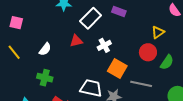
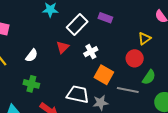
red triangle: (76, 41) -> (63, 47), turned -32
green semicircle: (167, 62) -> (149, 77), moved

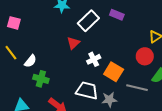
white cross: (91, 52) -> (94, 59), moved
white semicircle: (32, 55) -> (30, 61), moved

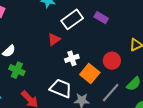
red circle: (145, 56) -> (112, 61), moved
gray line: (137, 88) -> (111, 93), turned -70

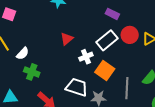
white rectangle: (72, 19) -> (107, 40), moved
red circle: (112, 61) -> (130, 35), moved
gray line: (111, 93) -> (127, 88), turned -35

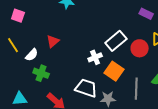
purple rectangle: (112, 14) -> (146, 14), moved
red circle: (130, 35) -> (140, 48), moved
red triangle: (67, 39) -> (53, 41), moved

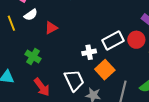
red circle: (140, 48) -> (136, 40), moved
white semicircle: (32, 55) -> (31, 15), moved
white trapezoid: (86, 88) -> (74, 80), turned 35

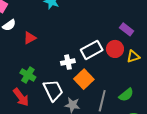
green cross: (33, 56) -> (28, 75), moved

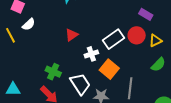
red triangle: (30, 38) -> (72, 35), moved
green semicircle: (126, 95) -> (158, 65), moved

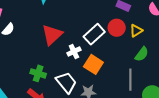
red triangle: (72, 35) -> (52, 35), size x1.6
gray line: (130, 88) -> (130, 80), moved

